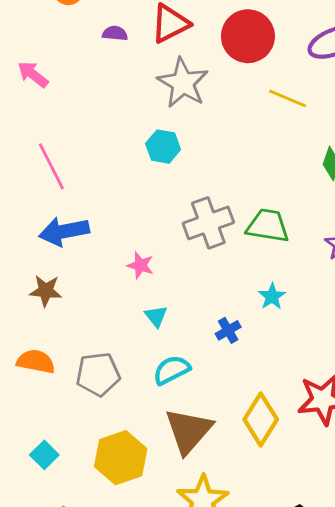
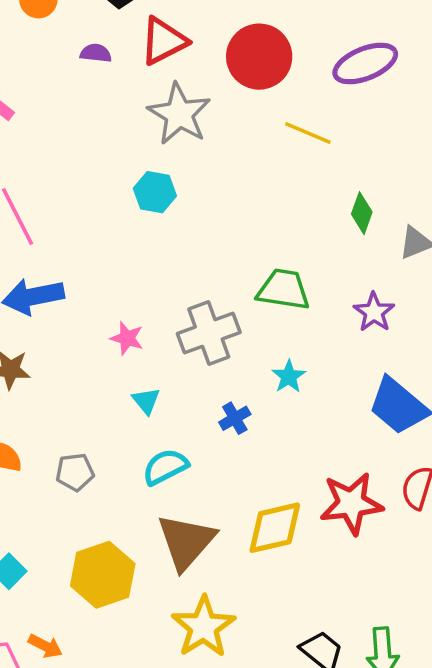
gray cross: (208, 223) -> (209, 333), moved
gray pentagon: (98, 374) -> (75, 472), size x0.7
yellow diamond: (261, 419) -> (275, 528), turned 45

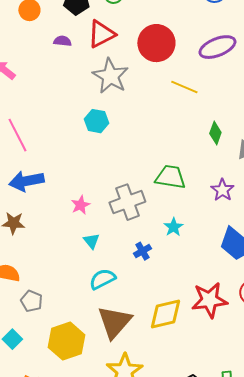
pink star: (127, 338) -> (80, 205), turned 30
gray pentagon: (75, 472) -> (31, 301), moved, turned 30

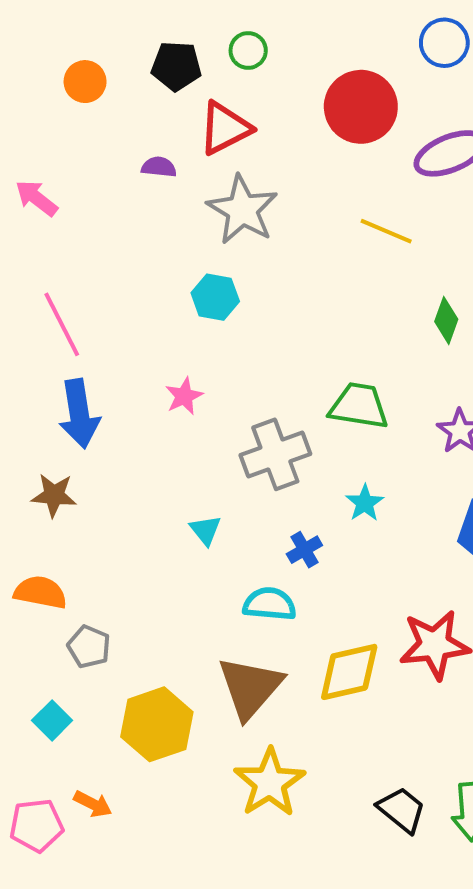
purple semicircle: (62, 41) -> (159, 167), moved
red circle: (156, 43) -> (361, 107), moved
blue arrow: (26, 181) -> (79, 414), turned -88
pink star: (80, 205) -> (184, 396), moved
cyan semicircle: (102, 279) -> (270, 604), moved, turned 32

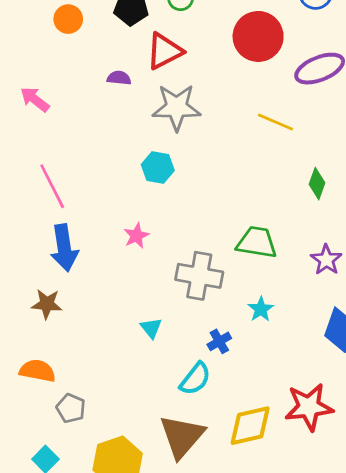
gray star: (242, 210) -> (177, 107), turned -30
gray cross: (275, 454) -> (199, 276), turned 30
cyan semicircle: (270, 604) -> (195, 379), turned 123

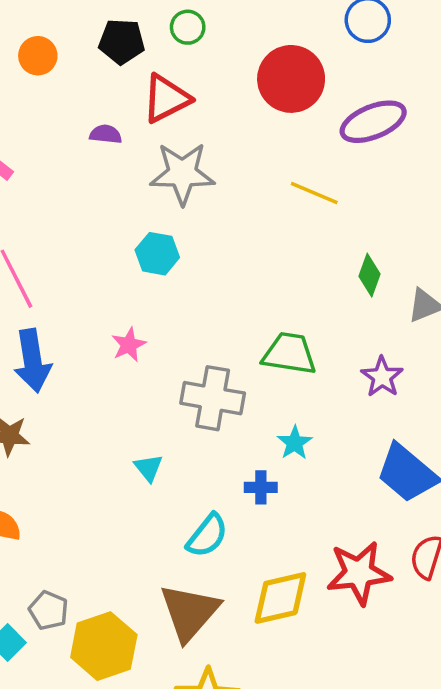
blue cross: (219, 341) -> (261, 487), moved, turned 30
gray pentagon: (71, 408) -> (49, 610), moved

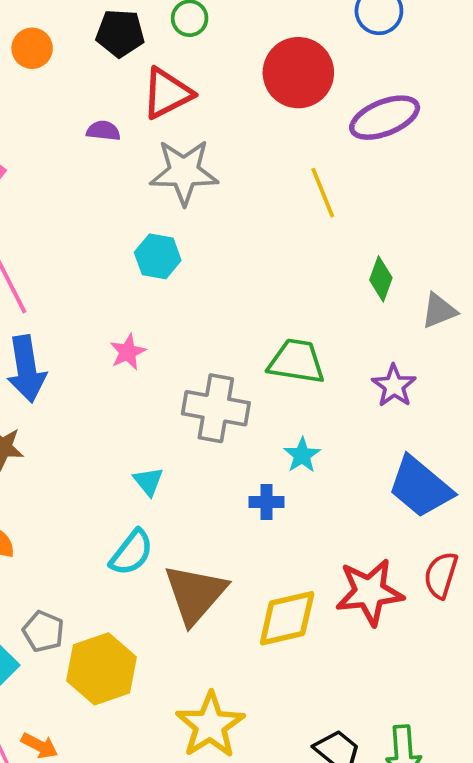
yellow line: (314, 193) -> (323, 193), turned 45
cyan semicircle: (207, 536) -> (131, 553), moved
brown triangle: (189, 612) -> (195, 594), moved

